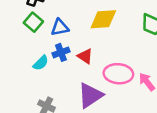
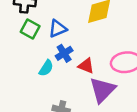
red triangle: (85, 56) -> (86, 66), moved

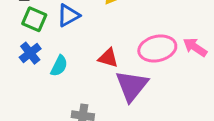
blue cross: (64, 53) -> (30, 53), moved

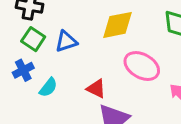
pink ellipse: (157, 48) -> (142, 66), moved, turned 32

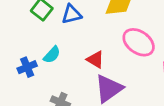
blue cross: (23, 70) -> (27, 67), moved

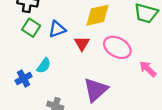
red triangle: (95, 60) -> (82, 44), moved, turned 35

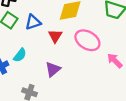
purple triangle: (96, 90) -> (53, 69), moved, size x0.7

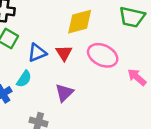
blue triangle: (33, 22) -> (37, 53), moved

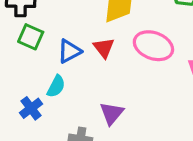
purple triangle: (64, 93) -> (112, 113), moved

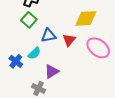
blue cross: (31, 108) -> (16, 61), turned -32
purple triangle: (112, 113) -> (52, 71), moved

